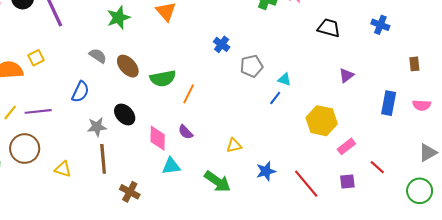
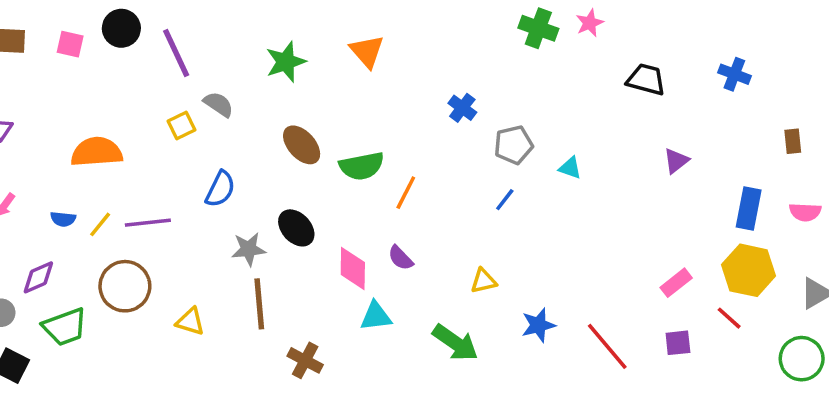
gray semicircle: (98, 56) -> (219, 104), moved
yellow square: (36, 58) -> (181, 125), moved
blue line: (275, 98) -> (505, 200), moved
yellow hexagon: (322, 121) -> (749, 270), moved

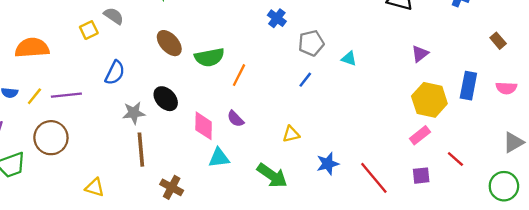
brown rectangle: (793, 141) -> (498, 41), turned -35
yellow hexagon: (749, 270) -> (429, 100), moved
yellow triangle: (190, 322) -> (95, 187), moved

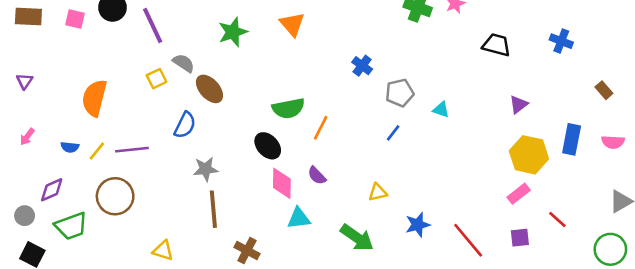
brown ellipse: (169, 43) -> (209, 89), moved
orange semicircle: (32, 48) -> (94, 98), turned -72
black ellipse: (166, 99) -> (268, 146), moved

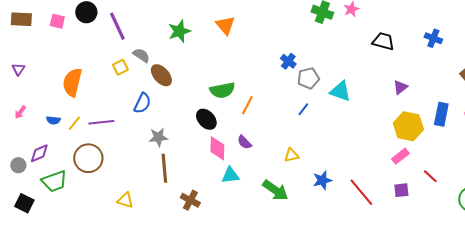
blue cross: (362, 66) -> (288, 61), moved
cyan triangle: (441, 110) -> (340, 91), size x1.6
gray circle: (25, 216) -> (18, 165), moved

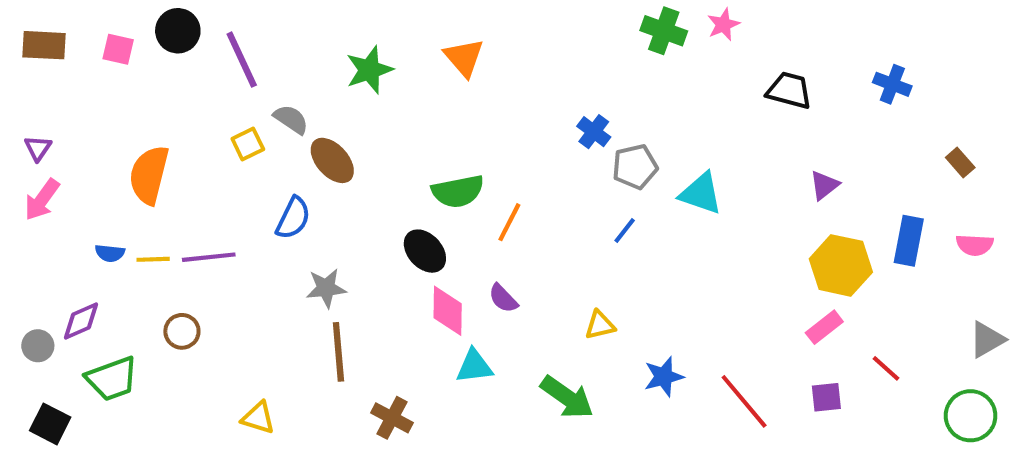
pink arrow: (20, 112) -> (42, 200), moved, size x1.5
yellow line: (74, 123) -> (153, 259), turned 49
brown circle: (88, 158) -> (182, 331), size x0.6

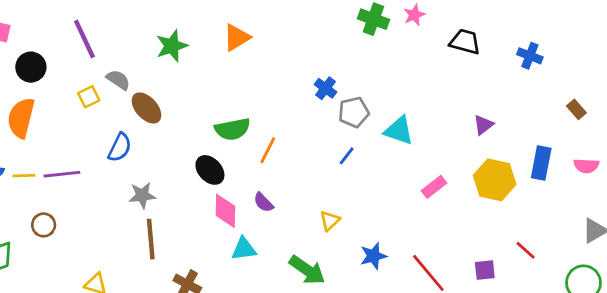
black circle: (178, 31) -> (31, 67), moved
orange triangle: (464, 58) -> (237, 37), turned 40
black trapezoid: (789, 90) -> (465, 42), moved
yellow triangle: (600, 325) -> (330, 221), turned -30
pink rectangle: (824, 327) -> (434, 187), moved

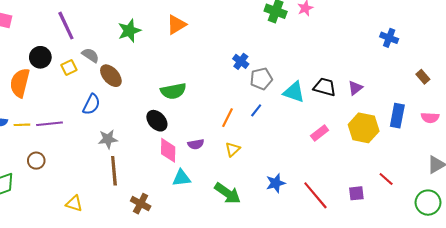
black trapezoid: (465, 42) -> (325, 87), moved
black circle: (31, 67) -> (40, 57), moved
orange line: (268, 150) -> (228, 118), moved
purple semicircle: (263, 202) -> (196, 144), turned -56
yellow triangle: (330, 221) -> (233, 149), moved

